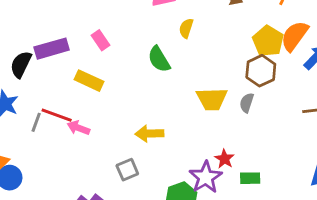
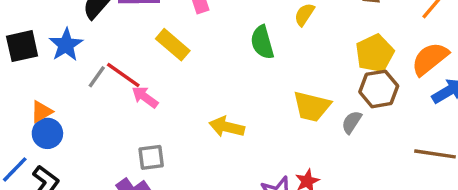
yellow pentagon: (268, 41) -> (375, 53), moved
gray square: (127, 170) -> (151, 157), moved

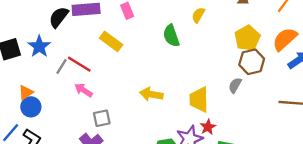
pink arrow: (145, 97) -> (83, 90), moved
yellow trapezoid: (312, 106) -> (199, 100), moved, turned 80

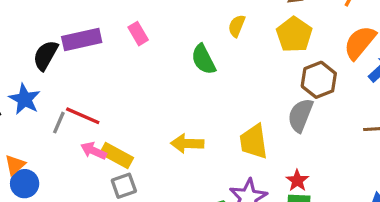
yellow pentagon: (247, 38) -> (294, 35), moved
yellow rectangle: (111, 41) -> (117, 155), moved
gray semicircle: (235, 85) -> (300, 115), size x1.5
red star: (208, 127) -> (297, 181), moved

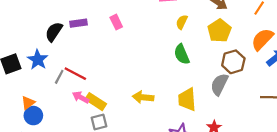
purple rectangle: (82, 40) -> (79, 23), size x0.7
green semicircle: (203, 59) -> (182, 54), moved

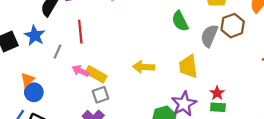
red line: (75, 74) -> (80, 32), moved, turned 60
gray semicircle: (219, 84) -> (209, 36), moved

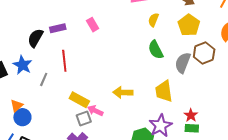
pink arrow: (80, 71) -> (95, 111), moved

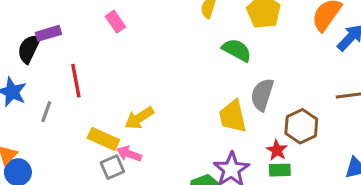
purple rectangle: (58, 28) -> (48, 33), moved
green semicircle: (156, 50) -> (237, 50), moved, turned 150
brown hexagon: (204, 53) -> (301, 126), moved
gray semicircle: (183, 63) -> (262, 95), moved
yellow arrow: (123, 92) -> (139, 118), moved, turned -30

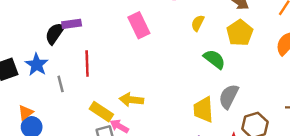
pink rectangle: (115, 22) -> (139, 25), moved, size x1.5
gray line: (46, 112) -> (61, 84), turned -42
yellow arrow: (139, 118) -> (131, 100), turned 30

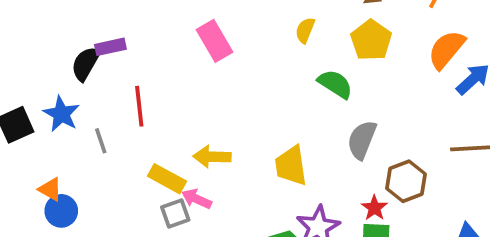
yellow trapezoid: (203, 110) -> (291, 166), moved
orange triangle: (26, 113) -> (50, 189), turned -49

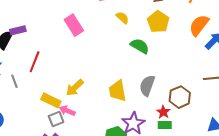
yellow semicircle: (305, 30) -> (122, 18), turned 112
red line: (139, 106) -> (35, 62), turned 30
gray semicircle: (362, 140) -> (147, 86), moved
yellow arrow: (212, 157) -> (75, 88), turned -42

